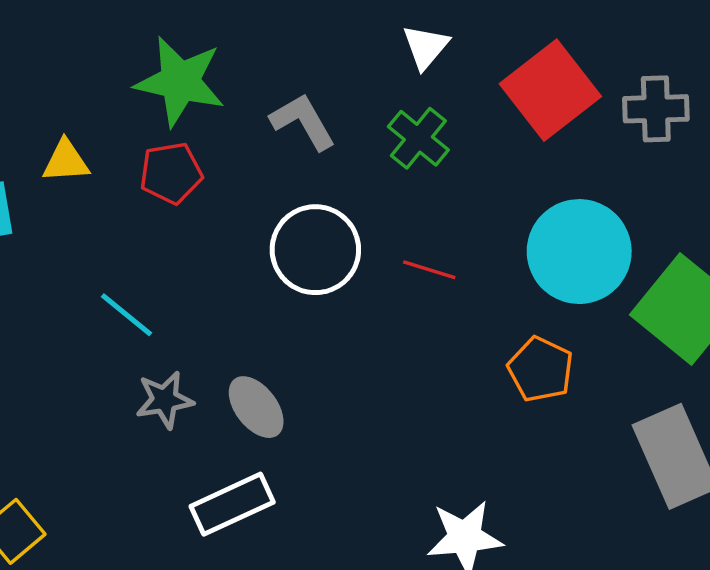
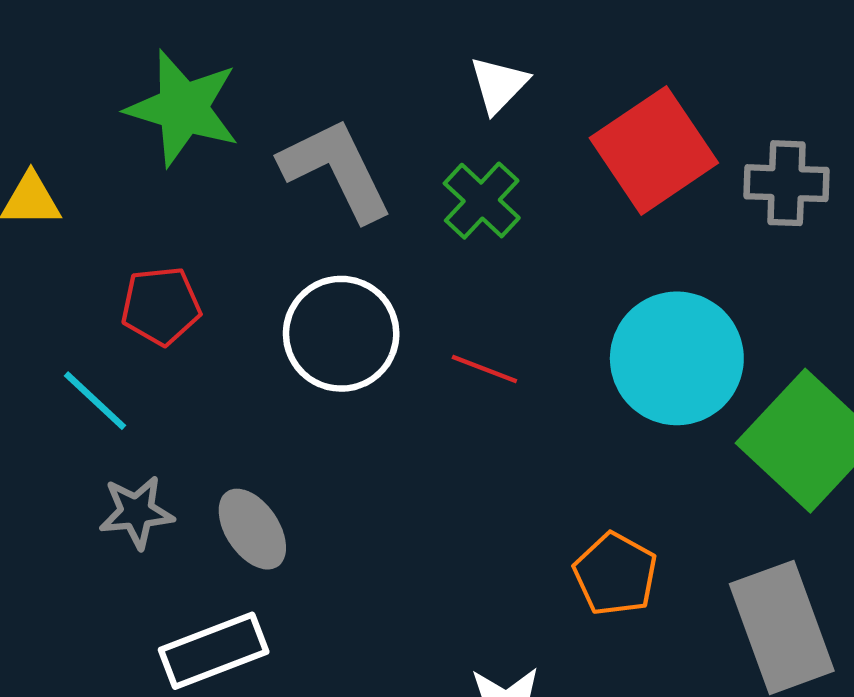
gray L-shape: (303, 122) -> (336, 170), size x1.4
red pentagon: (171, 173) -> (161, 306), moved
orange pentagon: (541, 369) -> (615, 574), moved

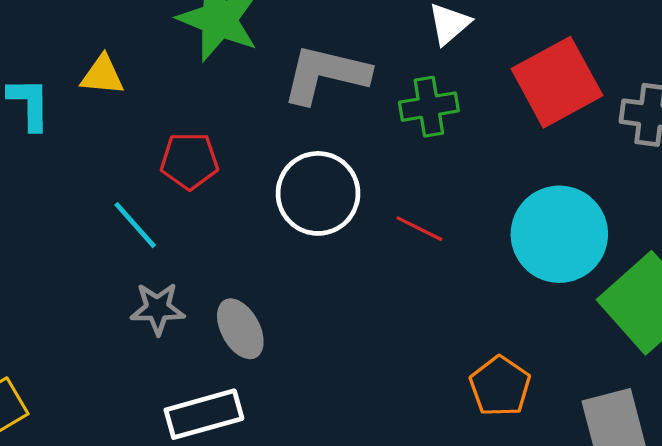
gray L-shape: (336, 170) -> (326, 74), turned -56
green cross: (482, 201) -> (429, 107), turned 32

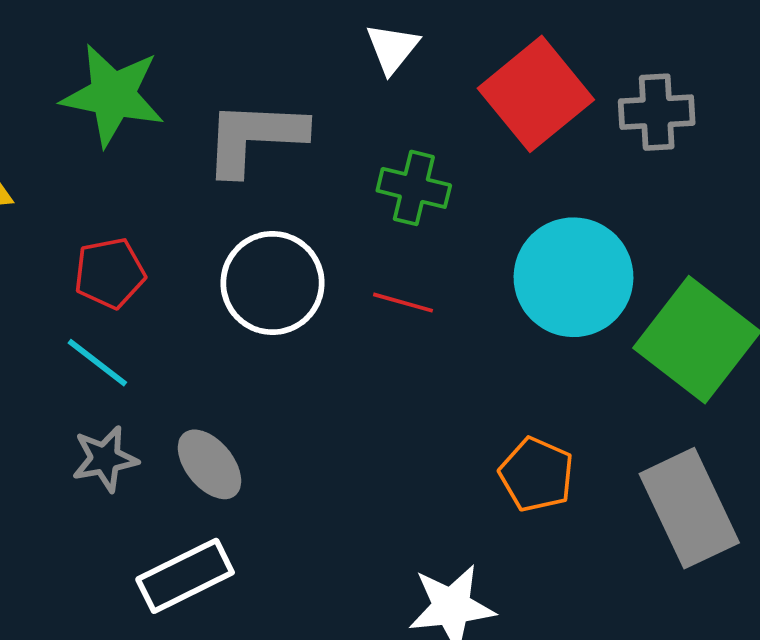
green cross: (429, 107) -> (414, 188), moved, turned 34
cyan line: (135, 225) -> (97, 363), moved

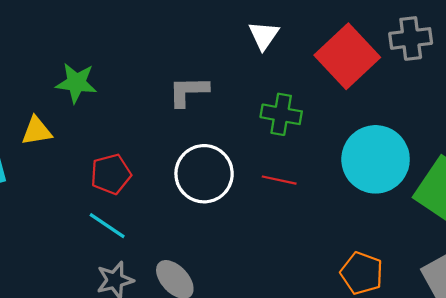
green star: (113, 95) -> (76, 83), moved, size x0.7
gray cross: (657, 112) -> (411, 38), moved
gray L-shape: (254, 137) -> (188, 91), size x0.7

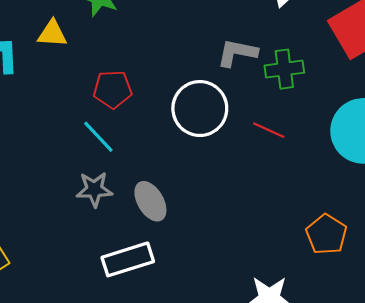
gray L-shape: (188, 91) -> (237, 53), moved
green cross: (281, 114) -> (284, 69), turned -30

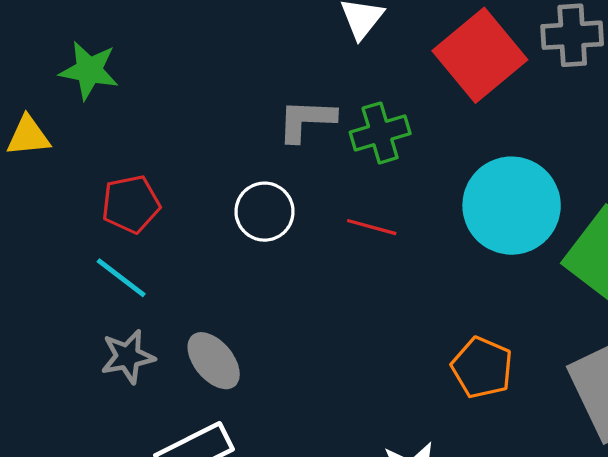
white circle: (200, 109) -> (265, 212), size x0.7

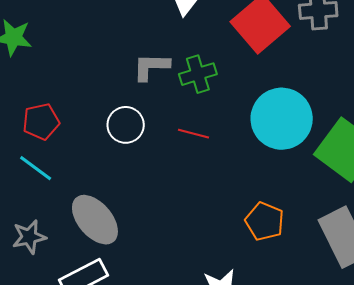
gray star: (128, 357) -> (29, 237), moved
gray ellipse: (214, 361) -> (95, 220), size x1.4

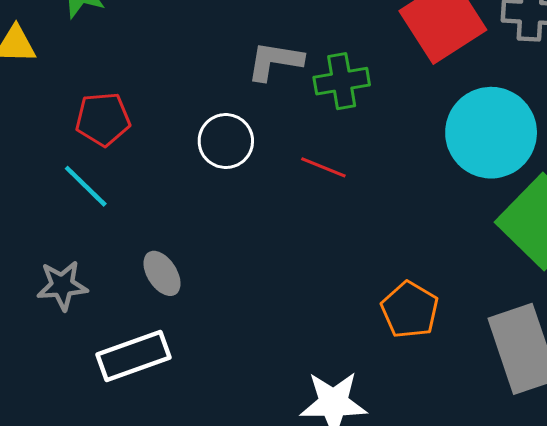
cyan circle: (282, 119) -> (491, 133), moved
gray ellipse: (95, 220) -> (162, 273), size x0.6

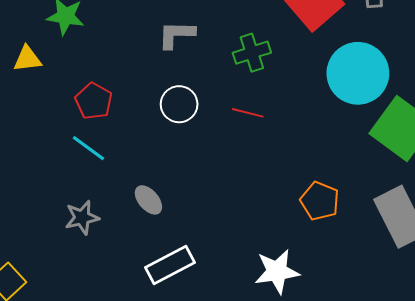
gray L-shape: (275, 61) -> (176, 35), moved
red pentagon: (103, 119) -> (94, 101), turned -30
white rectangle: (134, 356) -> (170, 265), moved

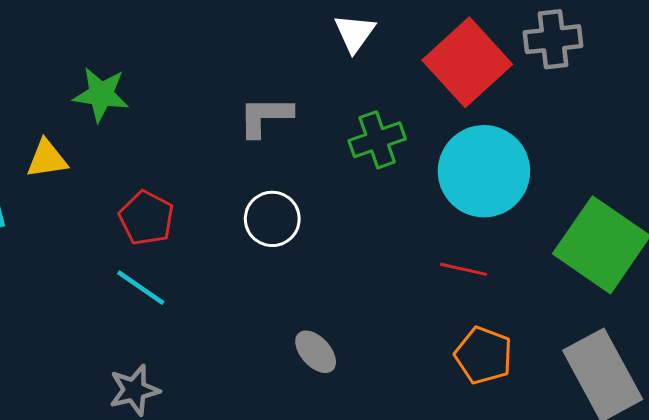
cyan circle: (358, 73) -> (484, 171), moved
red line: (248, 113) -> (464, 269), moved
gray ellipse: (148, 200) -> (316, 352), moved

